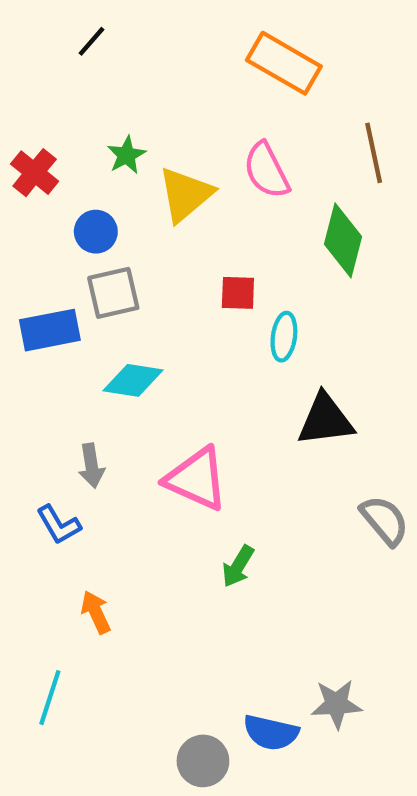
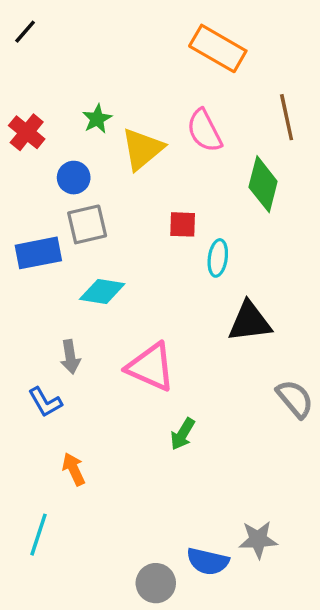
black line: (91, 41) -> (25, 32), moved

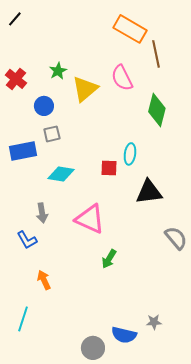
brown line: (287, 117) -> (156, 54), moved
gray square: (87, 224) -> (52, 134), size x0.7
red square: (183, 224) -> (109, 168), moved
gray star: (258, 540) -> (154, 322), size x0.7

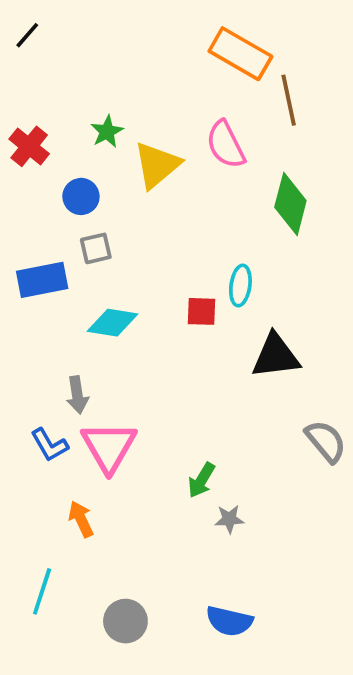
pink triangle: (90, 219) -> (109, 447), moved, turned 36
gray star: (154, 322) -> (229, 519), moved
gray circle: (93, 348) -> (125, 621), moved

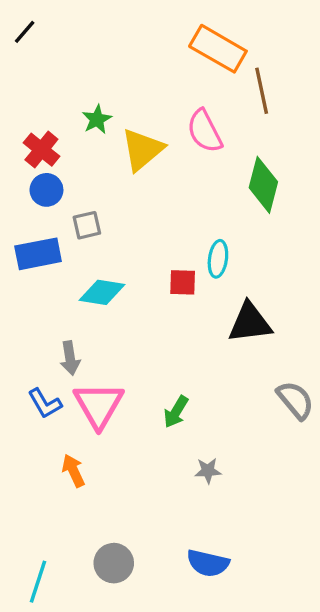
red cross: (29, 146) -> (41, 150), moved
blue circle: (81, 196) -> (46, 190), moved
green arrow: (201, 480) -> (176, 412), moved
cyan line: (42, 591) -> (38, 582), moved

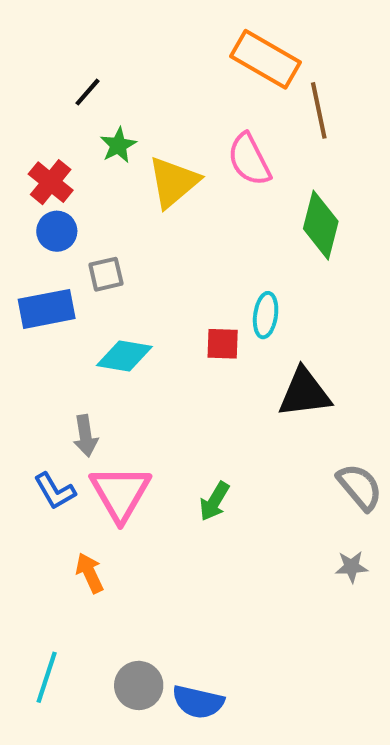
black line: (25, 32) -> (88, 92), moved
gray star: (208, 471) -> (352, 567), moved
blue semicircle: (208, 563) -> (198, 702), moved
cyan line: (38, 582) -> (47, 677), moved

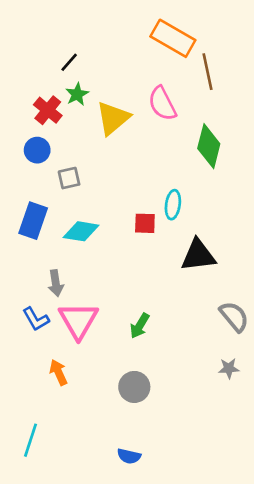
black line: (88, 92) -> (69, 62), moved
red cross: (51, 182) -> (48, 110), moved
blue rectangle: (47, 309) -> (33, 221), moved, turned -60
gray circle: (139, 685) -> (134, 387), moved
blue semicircle: (198, 702) -> (129, 456), size x0.7

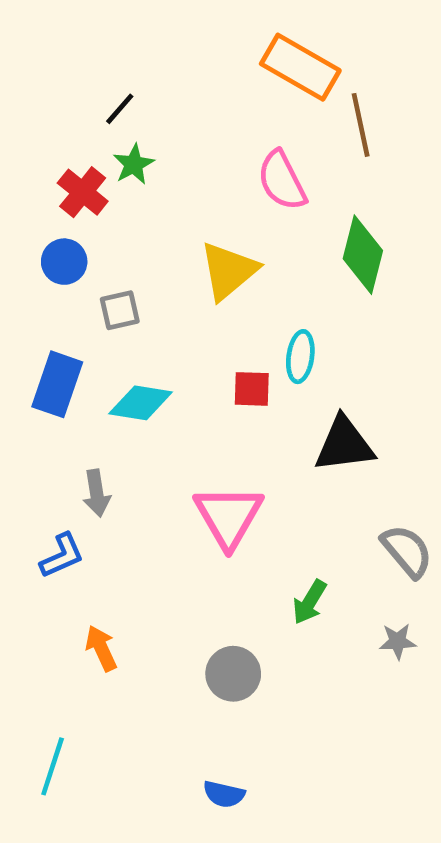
yellow triangle: (113, 118) -> (229, 271), moved
blue L-shape: (36, 319) -> (62, 556), turned -84
pink triangle: (78, 320) -> (229, 516), moved
green arrow: (140, 326) -> (310, 602), moved

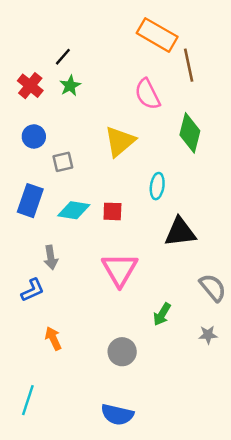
red cross: (83, 192) -> (30, 86), moved
red square: (252, 389) -> (112, 211), moved
blue semicircle: (224, 794) -> (117, 415), size x1.5

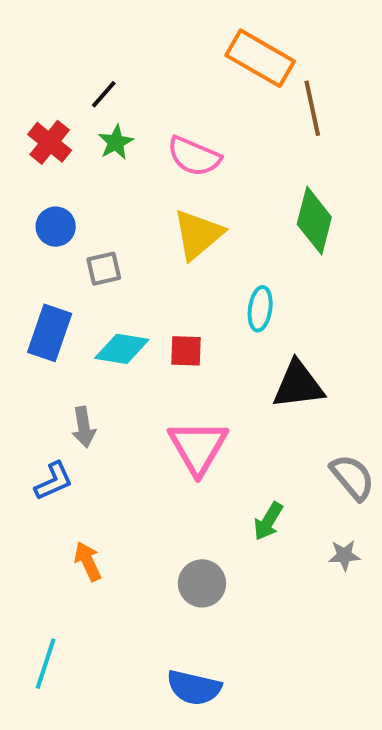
pink semicircle: (148, 94) -> (194, 156), moved, turned -40

